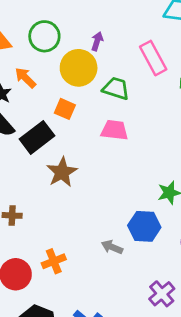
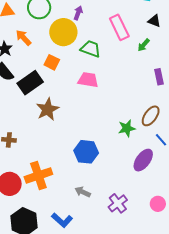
blue hexagon: (144, 226) -> (86, 152), moved
gray arrow: (112, 247) -> (83, 192), moved
orange cross: (54, 261) -> (38, 175), size x1.5

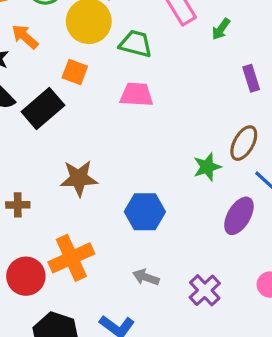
brown star: (47, 109) -> (79, 178), moved, turned 30

